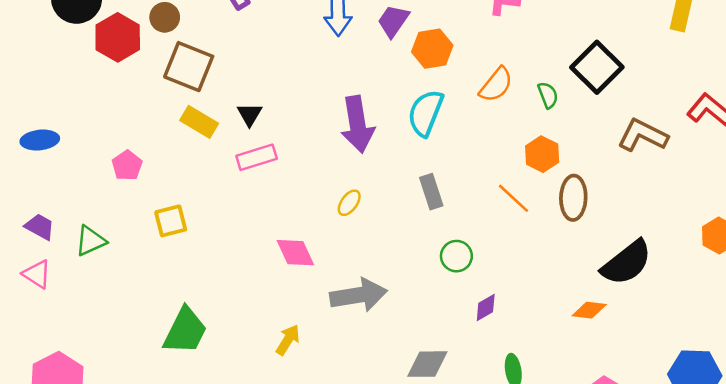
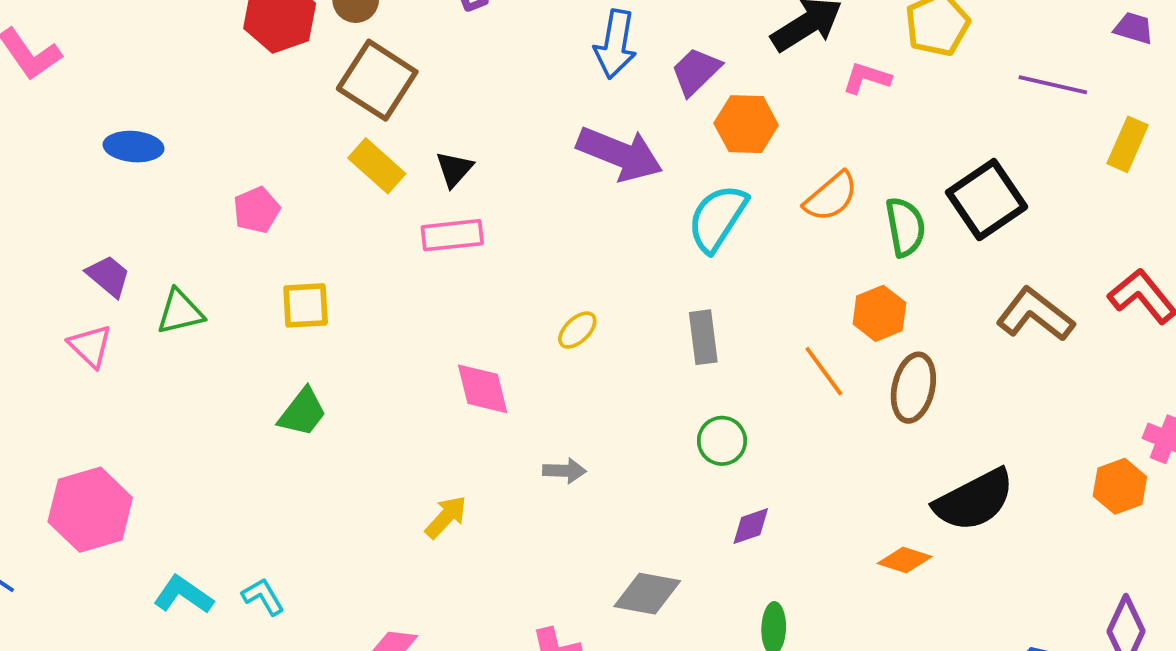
green semicircle: (548, 95) -> (905, 227), size x1.4
purple arrow: (357, 124) -> (620, 154), moved, turned -70
gray arrow: (359, 295) -> (564, 471), size x0.5
green trapezoid: (185, 331) -> (303, 412), moved, size x0.7

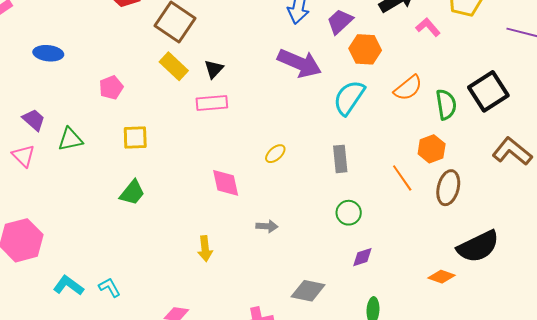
pink L-shape: (867, 78) -> (428, 27), turned 30
yellow arrow: (446, 517) -> (205, 249), turned 130

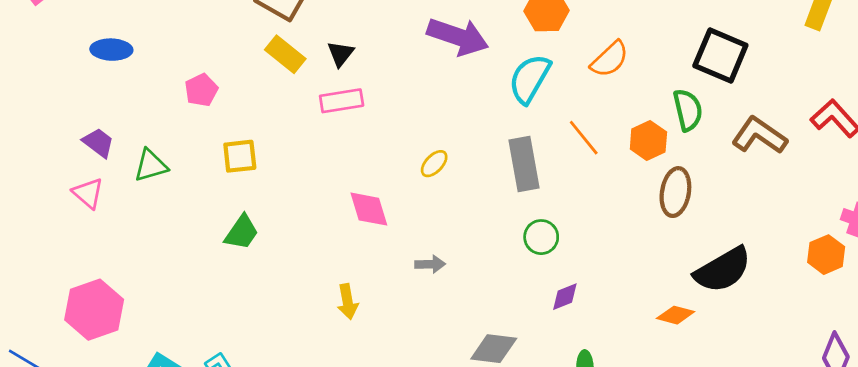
black square: (488, 91) -> (720, 55), turned -30
green semicircle: (446, 104) -> (688, 110), moved
gray rectangle: (340, 159) -> (524, 164), size x1.4
orange line: (402, 178) -> (584, 138), moved

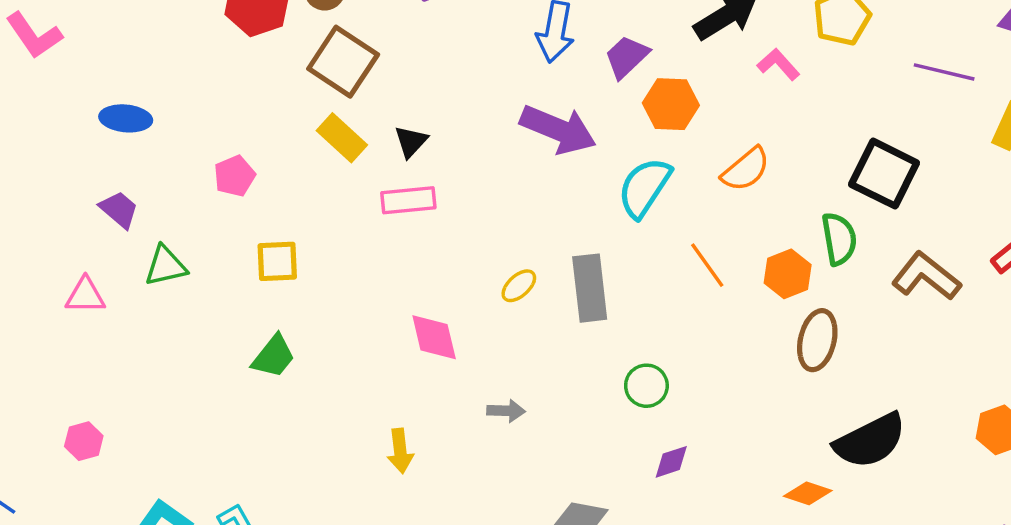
purple trapezoid: (98, 143) -> (119, 210), moved
gray rectangle: (524, 164) -> (590, 288), moved
pink triangle: (88, 193) -> (85, 295), turned -44
pink hexagon: (94, 310) -> (84, 441), size x0.5

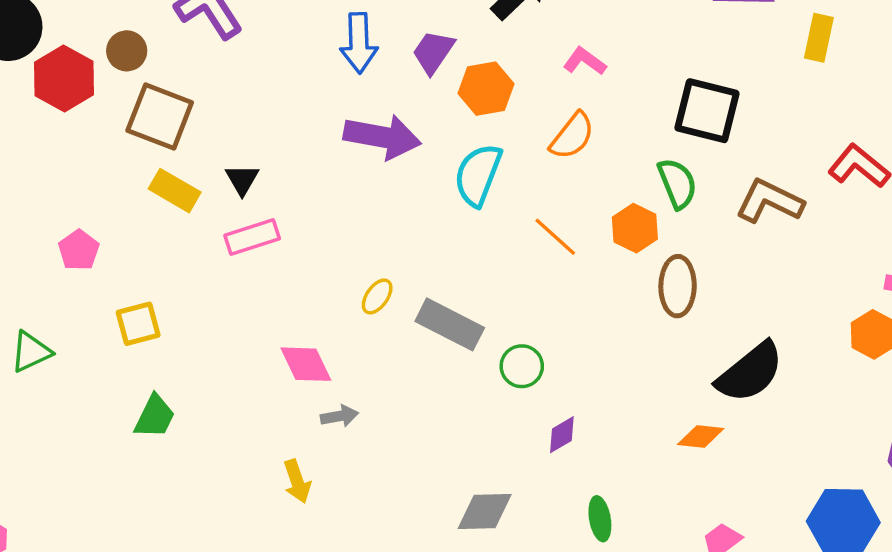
pink L-shape: (778, 64) -> (585, 61), moved
gray rectangle: (590, 288) -> (450, 324), moved, turned -44
gray arrow: (506, 411) -> (339, 416), moved

